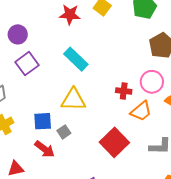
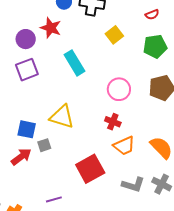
red star: (70, 15) -> (51, 28), moved
cyan rectangle: (76, 59) -> (75, 63), moved
pink circle: (152, 82) -> (119, 89), moved
red arrow: (45, 149) -> (21, 157), turned -90

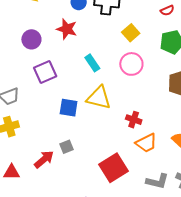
purple circle: (26, 39) -> (31, 39), moved
cyan rectangle: (75, 63) -> (92, 63), size x0.7
pink circle: (119, 89) -> (131, 64), moved
yellow triangle: (62, 117) -> (99, 98), moved
blue square: (27, 129) -> (69, 108), moved

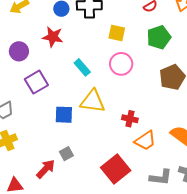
yellow square: (131, 33) -> (117, 33), turned -30

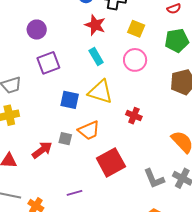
red star: (53, 37) -> (95, 25), moved
orange trapezoid: (145, 141) -> (89, 130), moved
gray square: (66, 154) -> (65, 139), turned 32
gray L-shape: (161, 177) -> (154, 179), turned 50

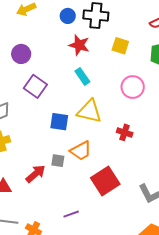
pink circle: (135, 60) -> (133, 87), moved
purple square: (48, 63) -> (35, 86), turned -30

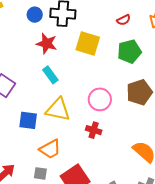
yellow square: (120, 46) -> (88, 43), size x1.4
pink circle: (133, 87) -> (100, 99), moved
gray square: (58, 161) -> (40, 173), moved

